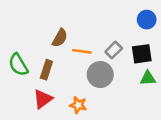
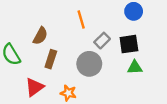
brown semicircle: (60, 38) -> (40, 36), moved
orange line: (82, 51) -> (81, 20), moved, turned 66
brown rectangle: (46, 70) -> (51, 59), moved

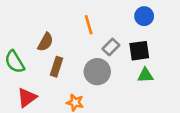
red triangle: (34, 87) -> (27, 98), moved

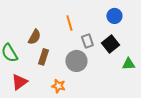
gray rectangle: (111, 47) -> (87, 41), turned -64
black square: (139, 51) -> (110, 44), turned -30
green triangle: (145, 75) -> (128, 64), moved

